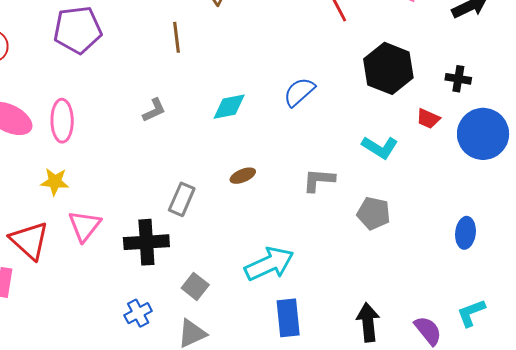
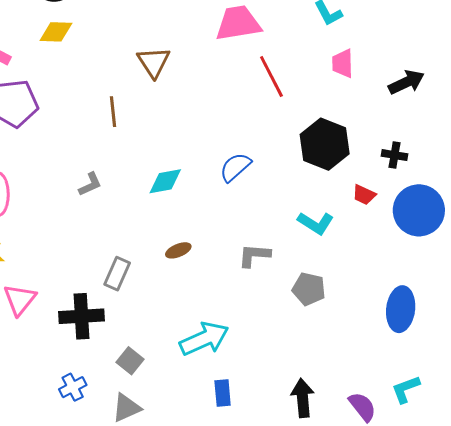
blue ellipse: (465, 233) -> (401, 309), size x1.4
blue rectangle: (288, 318) -> (223, 393), size x0.7

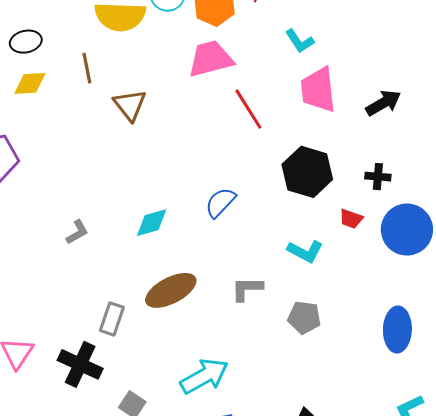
pink trapezoid: (343, 63) -> (318, 90), size x1.6
brown line: (113, 112) -> (87, 68), moved
brown ellipse: (178, 250) -> (171, 290), size x2.0
black cross: (82, 316) -> (80, 364), turned 33

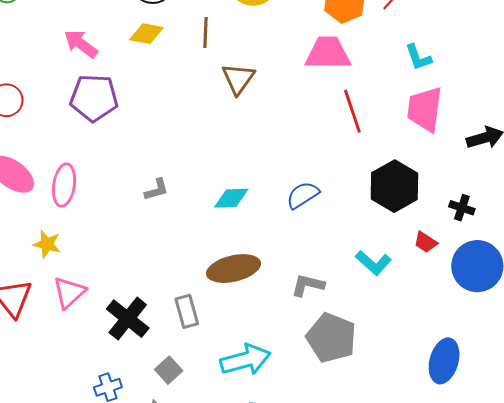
gray pentagon: (304, 317) -> (331, 338), moved, size x1.5
gray rectangle: (112, 319) -> (187, 311), moved, turned -48

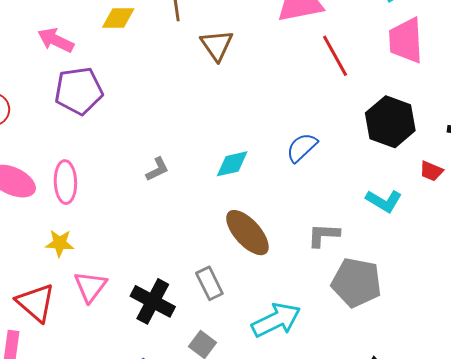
brown ellipse: (234, 269) -> (247, 233), turned 72

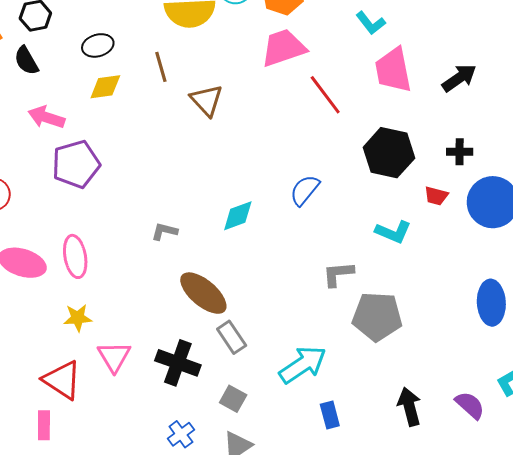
gray L-shape: (157, 169) -> (164, 231), turned -132
brown ellipse: (247, 233) -> (203, 293), moved

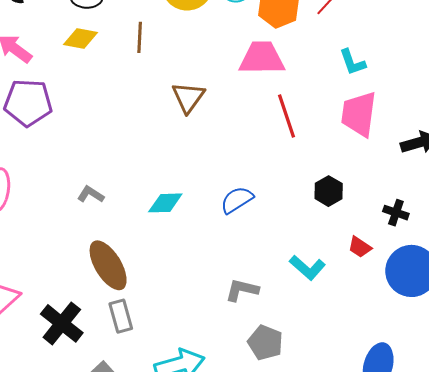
brown triangle: (207, 100) -> (188, 97), moved
black hexagon: (389, 153) -> (329, 191), size x0.6
gray pentagon: (377, 316) -> (265, 343), size x0.7

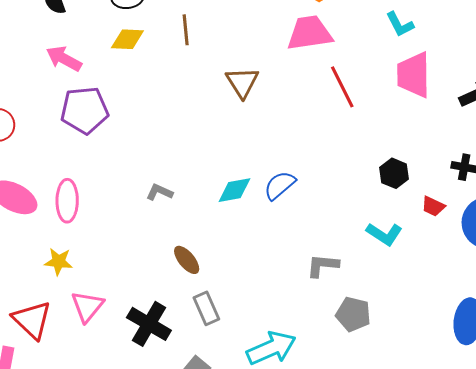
black hexagon: (329, 191) -> (394, 173), moved
blue semicircle: (237, 200) -> (280, 185), moved
brown ellipse: (108, 265) -> (187, 260), size x0.6

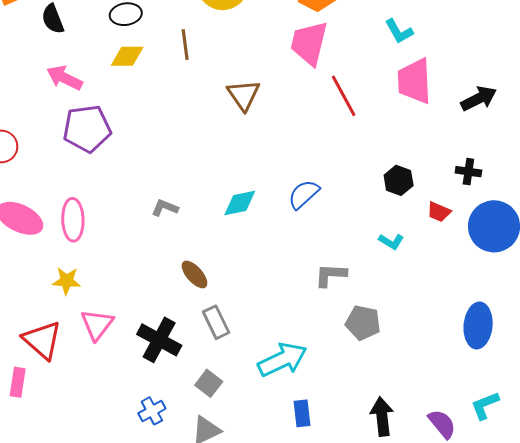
pink trapezoid: (310, 33) -> (309, 43), turned -66
blue semicircle: (280, 185) -> (304, 194), moved
cyan L-shape: (384, 234) -> (391, 241), size x0.7

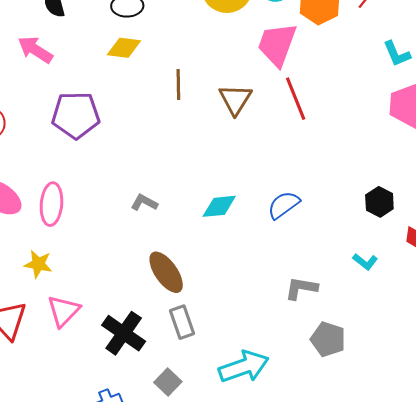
pink trapezoid: (309, 43) -> (277, 44), moved
brown line: (185, 45) -> (178, 85), moved
pink arrow: (64, 78) -> (35, 50), moved
red line: (344, 96) -> (296, 99), moved
brown ellipse: (194, 274) -> (166, 272), size x1.4

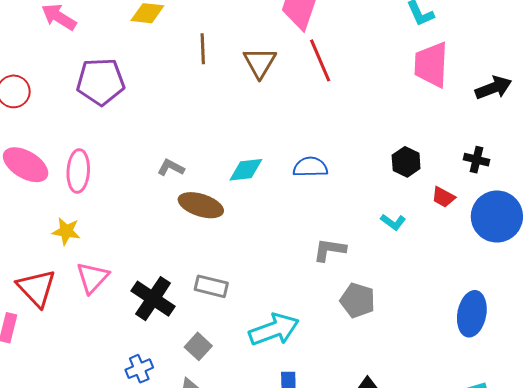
blue semicircle: (284, 205) -> (310, 167), turned 36
brown ellipse: (166, 272) -> (201, 205), moved, turned -36
gray rectangle: (182, 322) -> (211, 286), turned -56

